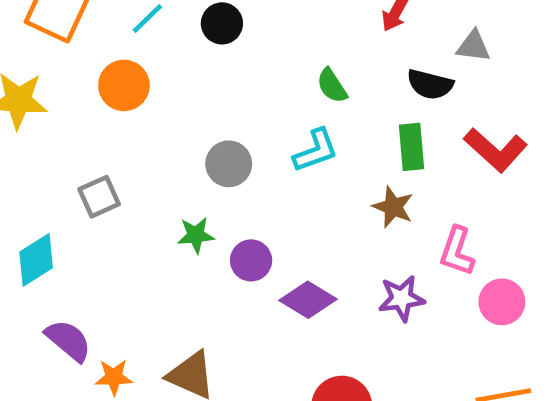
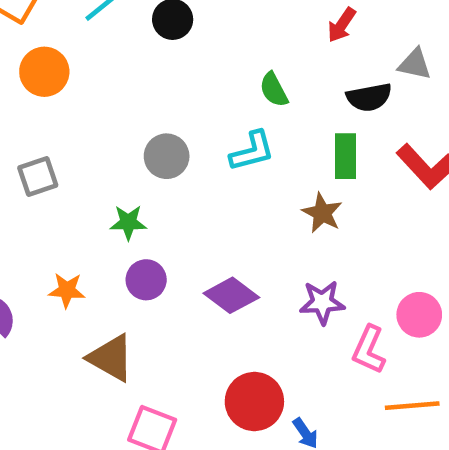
black semicircle: (430, 84) -> (369, 97), turned -30
orange circle: (124, 85) -> (44, 72), moved
pink L-shape: (457, 251) -> (369, 350), moved
purple circle: (251, 260) -> (146, 280), moved
orange star: (114, 377) -> (67, 290), moved

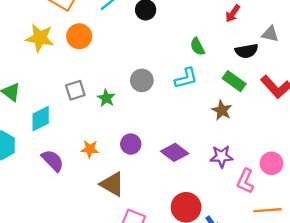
green rectangle: (345, 156) -> (234, 81), turned -55
green star: (128, 222) -> (106, 98), moved, turned 30

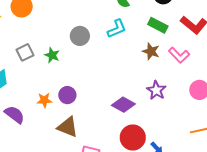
purple circle: (131, 144) -> (67, 95), moved
purple diamond: (175, 152) -> (123, 105), moved
purple star: (221, 156) -> (156, 90), turned -30
pink L-shape: (245, 181) -> (179, 55), moved, turned -60

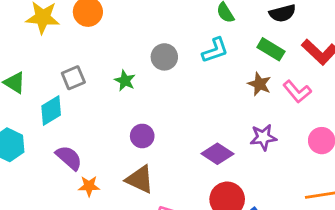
gray square: (25, 52) -> (73, 78), moved
purple star: (156, 90) -> (263, 137), turned 30
orange star: (44, 100) -> (89, 186), moved

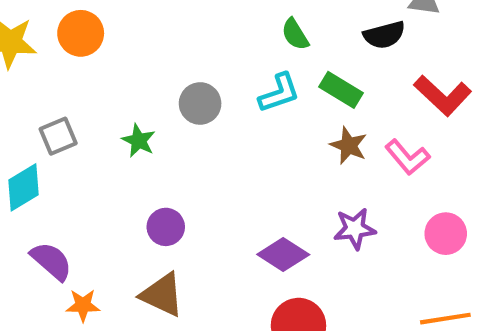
green rectangle: (271, 49) -> (341, 90), moved

